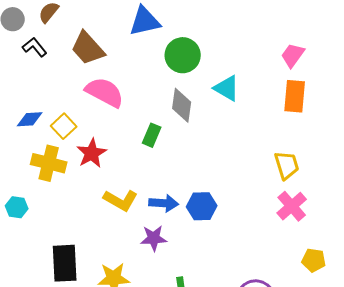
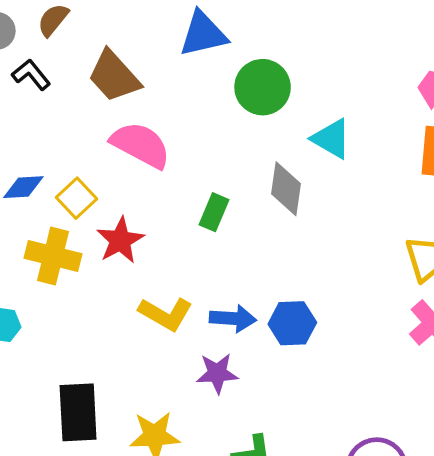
gray diamond: (182, 105) -> (286, 189), moved

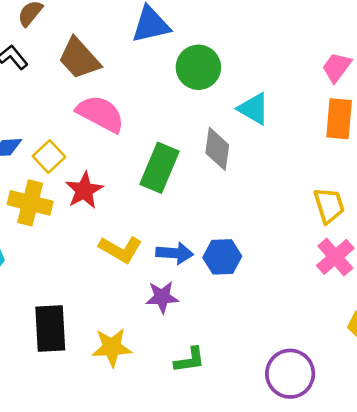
green rectangle: (214, 212) -> (159, 168), size x1.6

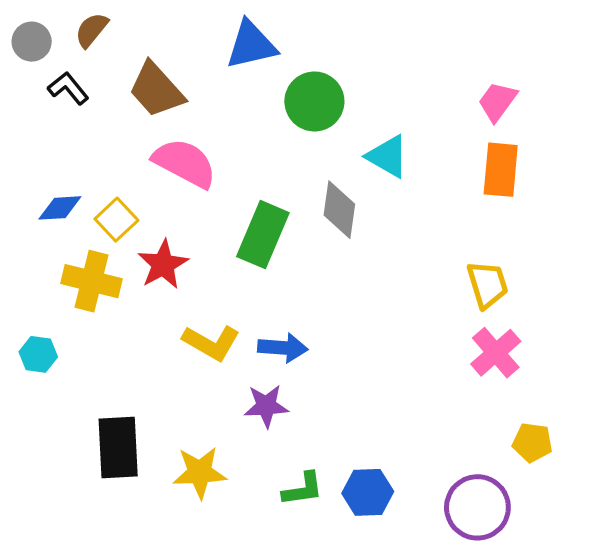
blue hexagon: (222, 257) -> (368, 492), moved
purple circle: (290, 374) -> (477, 507), moved

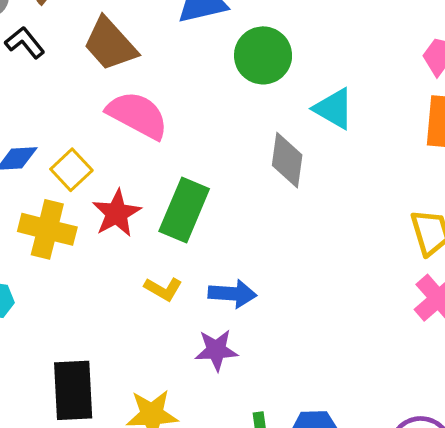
green rectangle: (263, 235) -> (184, 210), moved
yellow L-shape: (211, 343) -> (163, 289), size x0.7

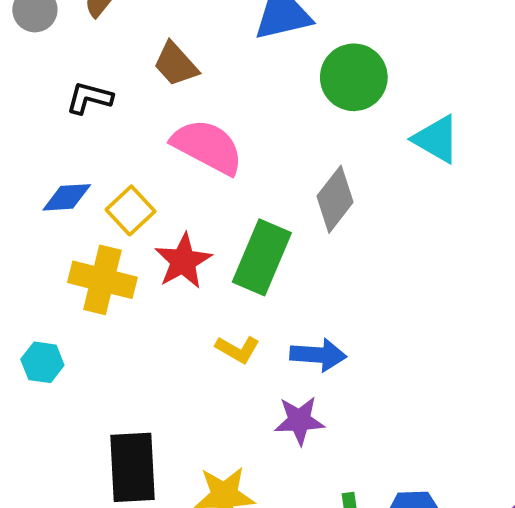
black L-shape: (25, 43) -> (89, 98), moved, turned -36
brown trapezoid: (110, 44) -> (176, 64), size x0.7
gray diamond: (287, 160) -> (335, 199), moved, turned 30

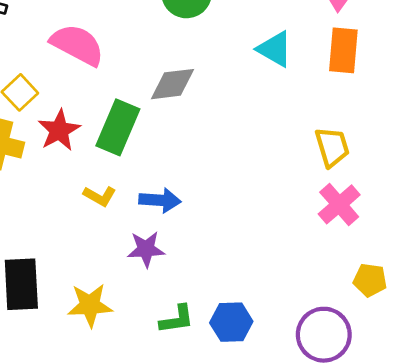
cyan triangle: (436, 139) -> (275, 49), moved
gray diamond: (335, 199) -> (173, 84), turned 45

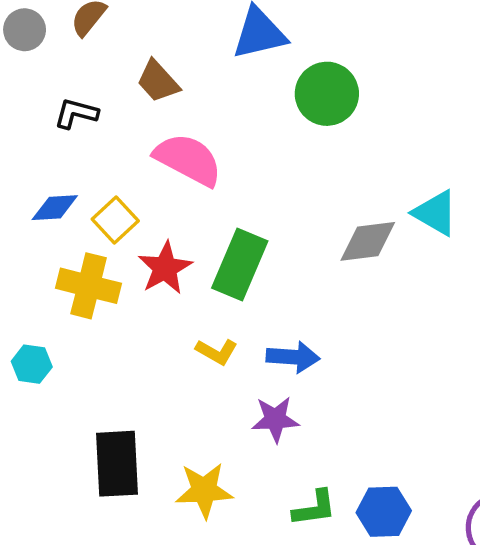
cyan triangle: (275, 49) -> (435, 213), moved
gray diamond: (173, 84) -> (368, 241), moved

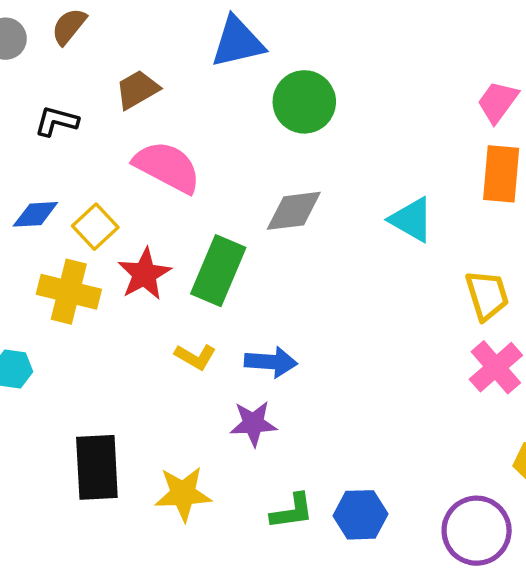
brown trapezoid: (158, 81) -> (137, 90), turned 102
gray diamond: (368, 241) -> (294, 211), moved

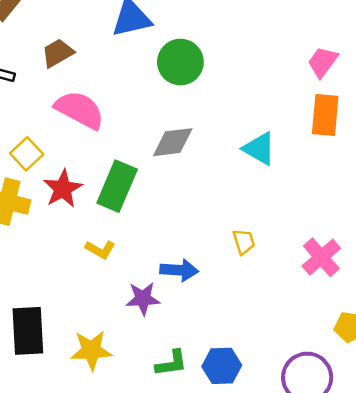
yellow trapezoid: (487, 295) -> (244, 242), moved, size x0.7
blue arrow: (271, 362) -> (179, 270), moved

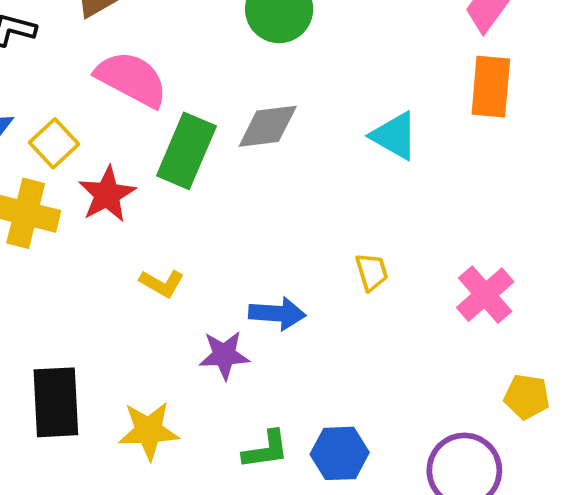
green rectangle: (117, 186) -> (186, 151), moved

